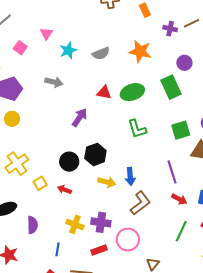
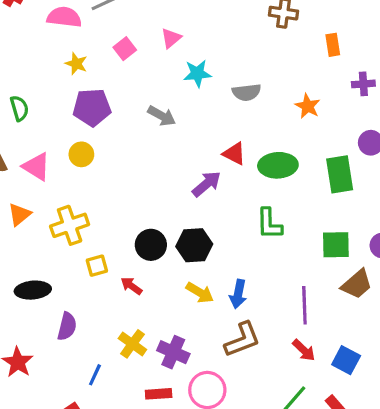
purple cross: (170, 29) -> (363, 84), turned -32
orange star: (140, 51) -> (308, 106), size x0.7
purple arrow: (80, 117) -> (206, 184), moved

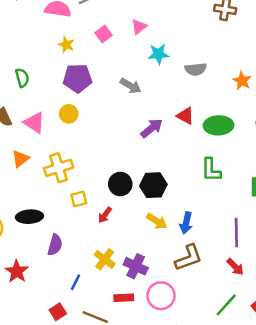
purple arrow: (206, 184) -> (152, 128), moved
red arrow: (131, 286) -> (105, 215), turned -91

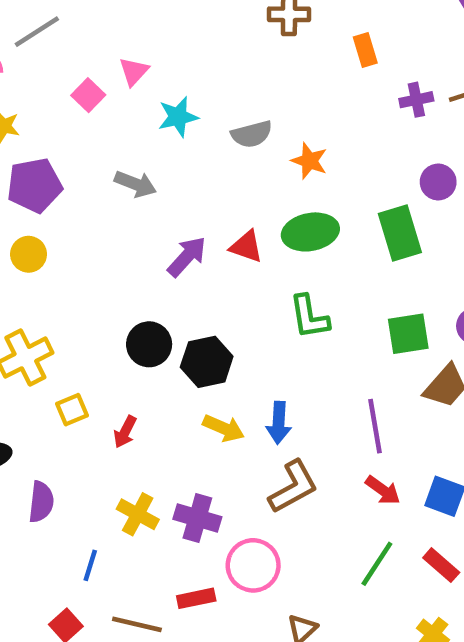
pink square: (103, 34) -> (88, 95), moved
orange star: (242, 81) -> (309, 161), moved
red triangle: (185, 116) -> (246, 247), moved
black circle: (120, 184) -> (149, 344), moved
red rectangle: (124, 298) -> (196, 598), moved

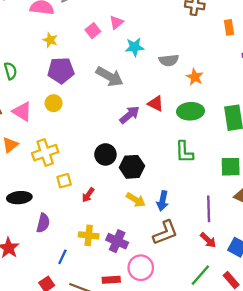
gray arrow: (135, 184) -> (110, 76), size x1.4
red triangle: (246, 247) -> (156, 104), moved
yellow cross: (138, 514) -> (89, 235), turned -30

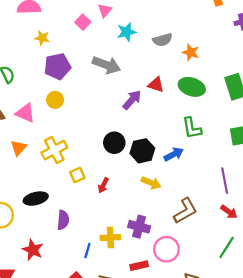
green ellipse: (191, 111) -> (192, 87), turned 30
blue arrow: (163, 201) -> (174, 154), moved, turned -120
yellow cross: (89, 235) -> (110, 238), moved

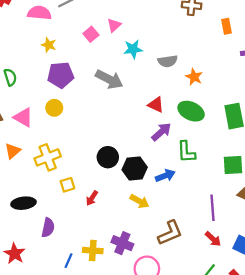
purple arrow: (132, 100) -> (161, 132), moved

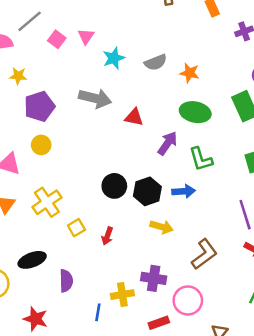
pink square: (91, 34) -> (57, 39), moved
red triangle: (156, 105) -> (134, 117), moved
blue arrow: (165, 176) -> (184, 191), turned 30

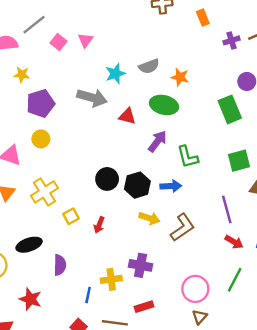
cyan star: (114, 58) -> (115, 74), moved
green ellipse: (195, 112) -> (164, 105), moved
brown L-shape: (204, 254) -> (182, 227), moved
pink circle: (188, 300) -> (195, 289), moved

